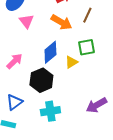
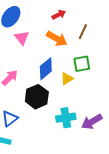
cyan cross: (50, 111) -> (66, 118), moved

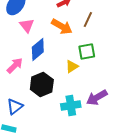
blue diamond: (46, 69) -> (38, 50), moved
purple arrow: (92, 122) -> (97, 98), moved

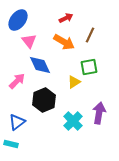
blue diamond: (38, 50) -> (40, 65), turned -75
purple arrow: (97, 98) -> (99, 113), turned 130
cyan cross: (71, 106) -> (73, 121), turned -36

